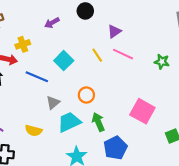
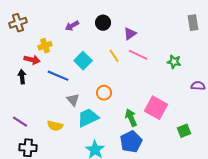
black circle: (85, 11) -> (103, 23), moved
gray triangle: (53, 103) -> (73, 100), turned -32
green arrow: (98, 122) -> (131, 118), moved

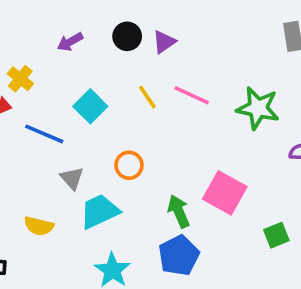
purple triangle: (130, 34) -> (164, 42), moved
yellow cross: (45, 46) -> (20, 79), turned -32
green star: (174, 62) -> (258, 108), size x1.6

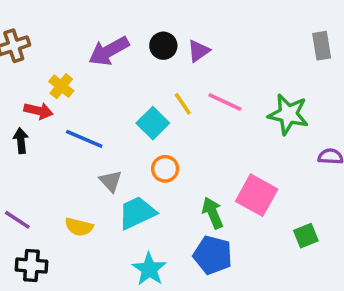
purple arrow: (70, 42) -> (109, 51), size x1.6
cyan square: (90, 106) -> (153, 123), moved
blue pentagon: (179, 255) -> (213, 255), turned -30

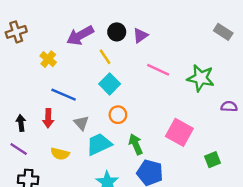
gray rectangle: (322, 46) -> (223, 32), turned -48
yellow line: (183, 104) -> (105, 57), moved
red arrow: (38, 111) -> (48, 118), moved, turned 78
black arrow: (21, 141) -> (21, 123), moved
green arrow: (213, 213) -> (136, 144), moved

